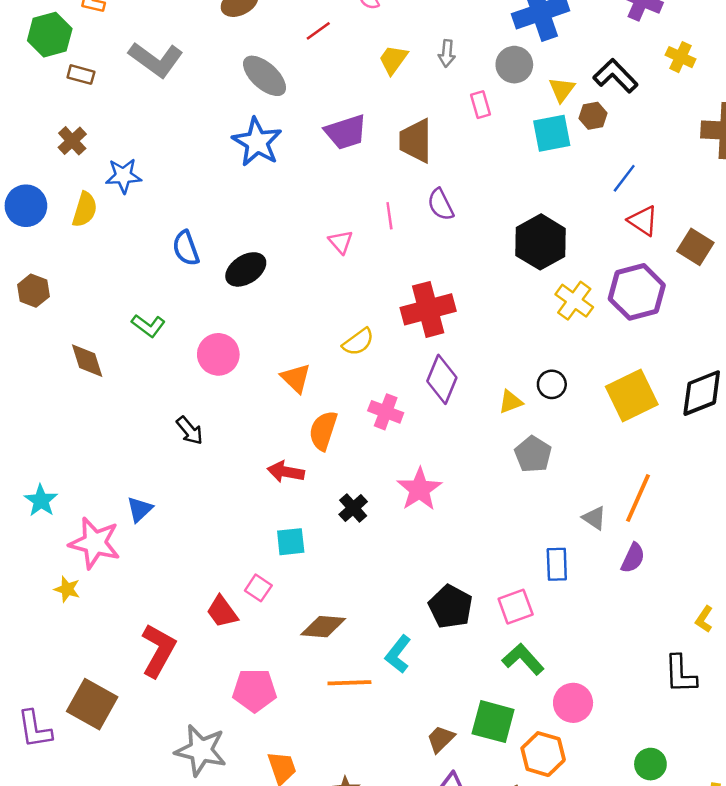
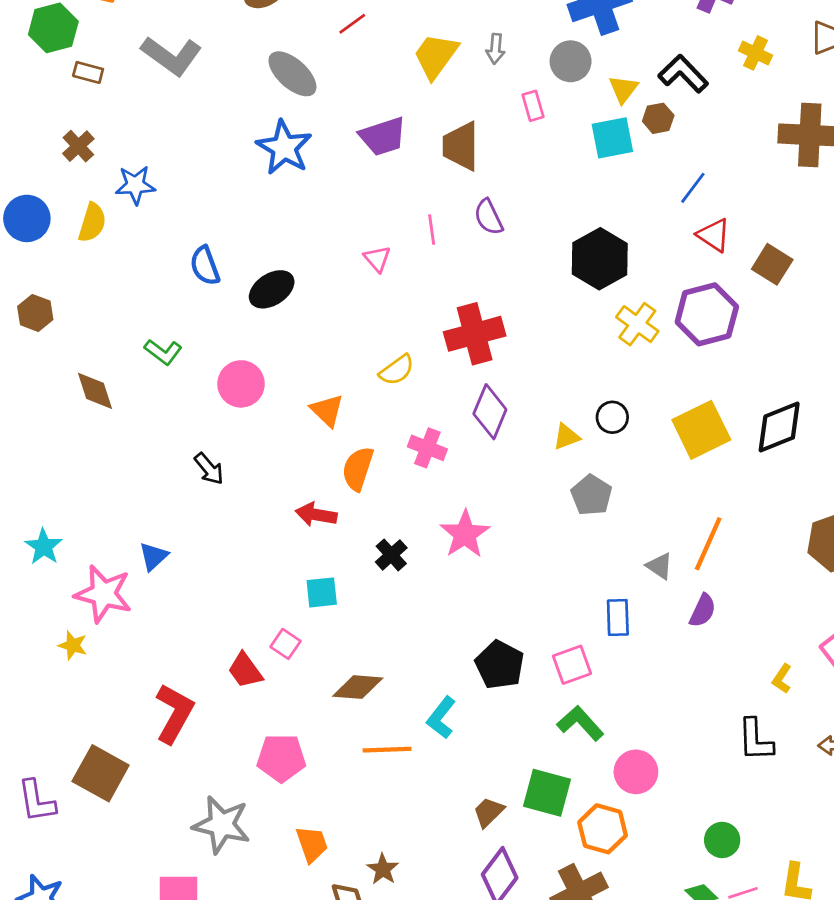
yellow trapezoid: (393, 60) -> (436, 56), size x1.4

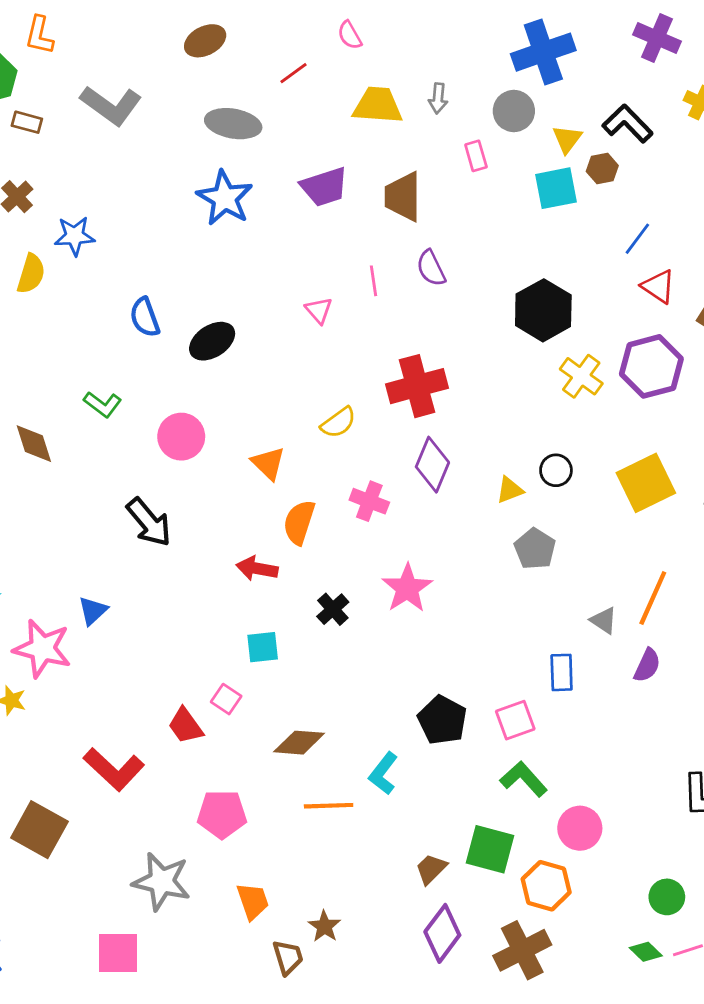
yellow trapezoid: (436, 56) -> (378, 105), turned 58
gray ellipse: (292, 74) -> (233, 124), turned -32
black arrow: (209, 469) -> (149, 522), size x1.5
red L-shape: (174, 713) -> (114, 769), turned 104

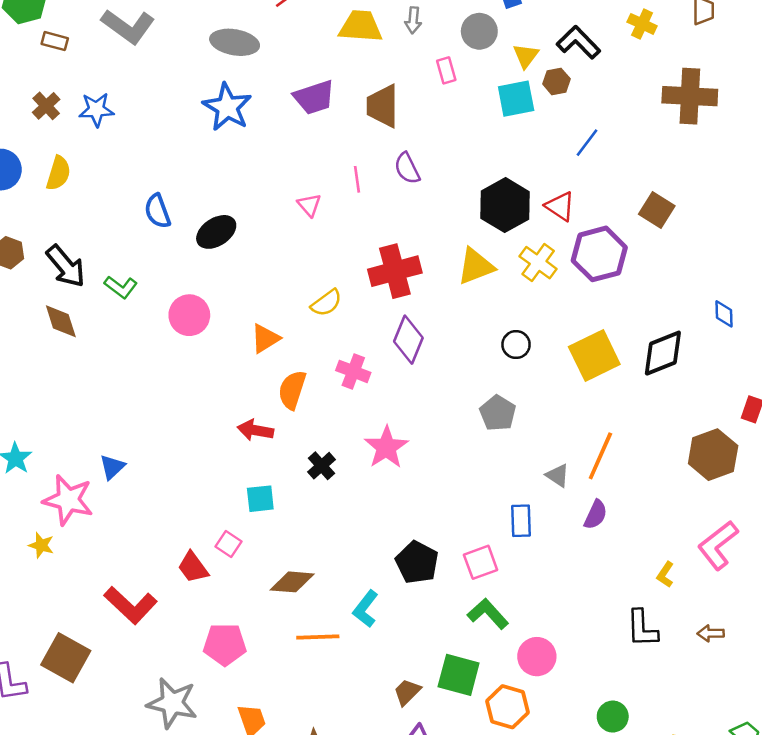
blue star: (75, 236) -> (96, 110), moved
red triangle: (658, 286) -> (560, 206), moved
orange triangle: (268, 463) -> (265, 338), turned 44
yellow triangle: (510, 490) -> (476, 266), moved, size x1.6
black arrow: (149, 522) -> (66, 266), moved

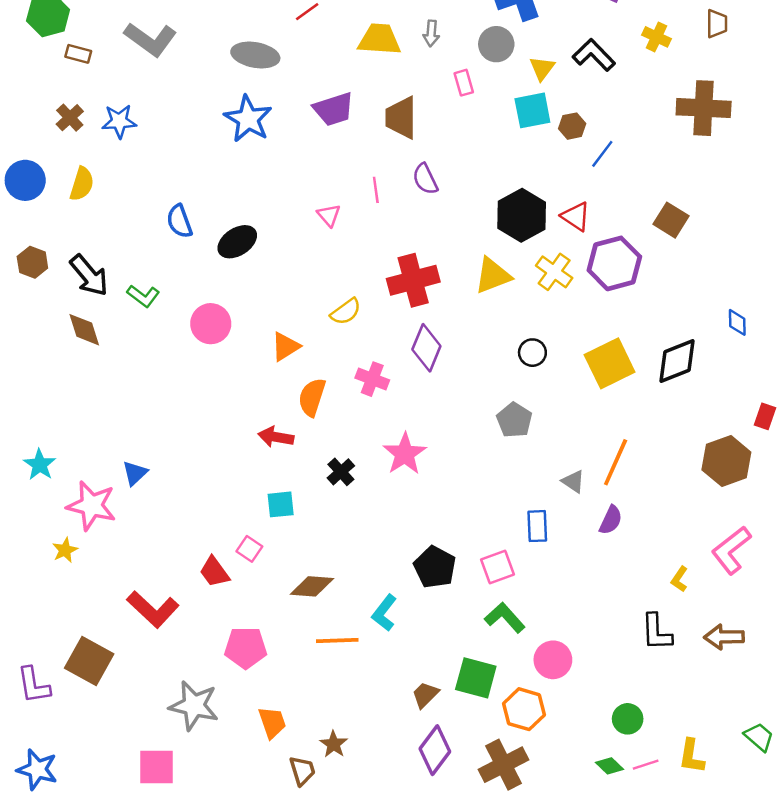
brown hexagon: (556, 81) -> (572, 126), moved
yellow star: (41, 545) -> (65, 550), turned 30
brown arrow: (711, 633) -> (724, 637), size x1.5

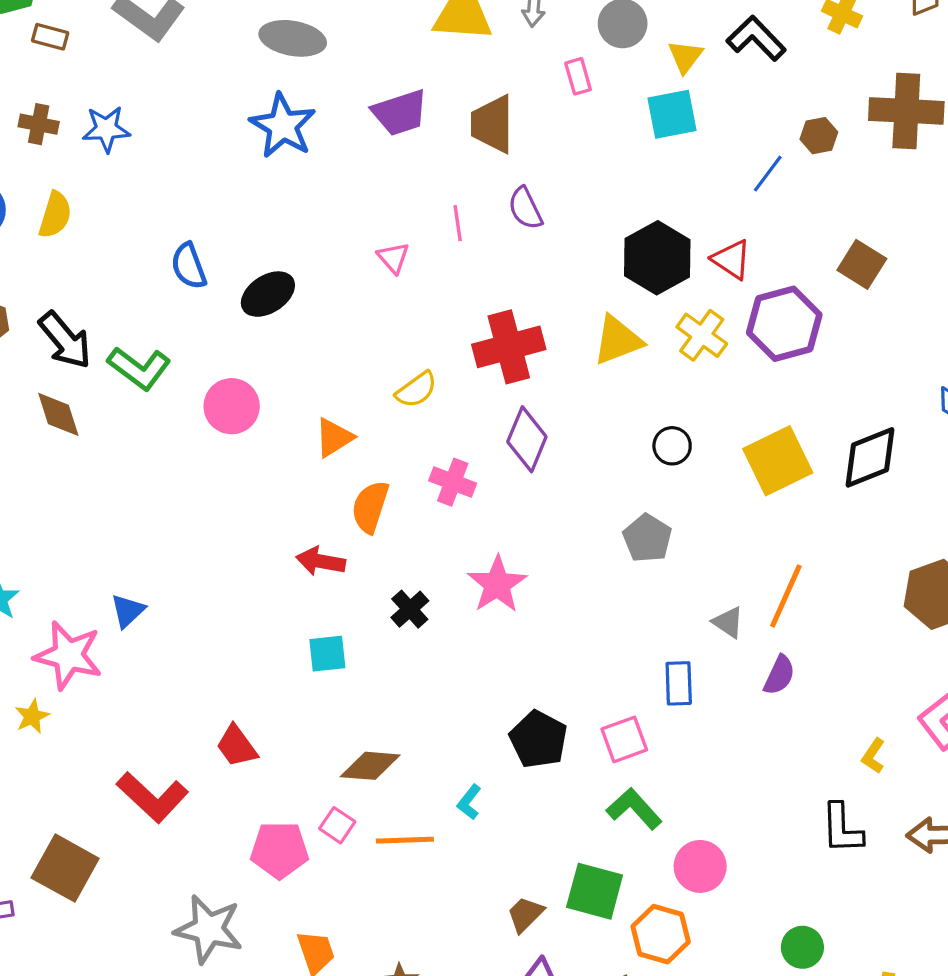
brown cross: (70, 118) -> (39, 124), turned -36
brown hexagon: (572, 126) -> (819, 136), moved
green L-shape: (143, 296) -> (139, 368), size x1.4
pink square: (249, 549) -> (337, 825), moved
cyan L-shape: (384, 613) -> (469, 802), size x0.7

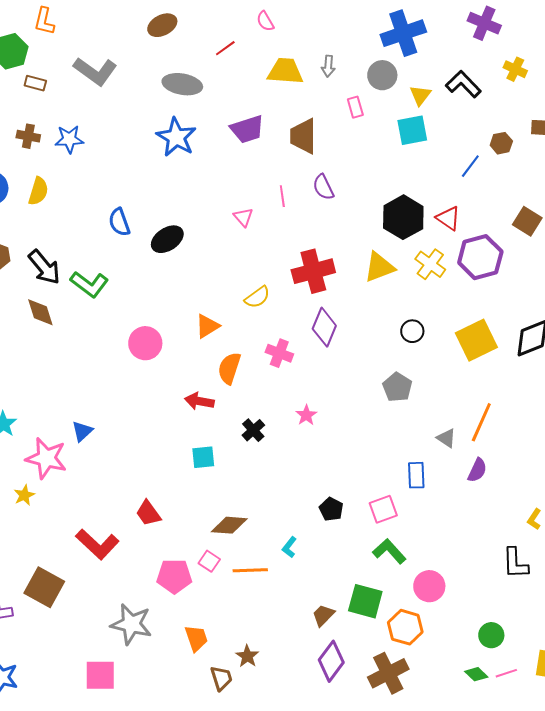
pink circle: (232, 406) -> (145, 343), moved
pink star: (497, 584) -> (306, 415), size x0.6
black pentagon: (538, 739) -> (331, 509), size x0.7

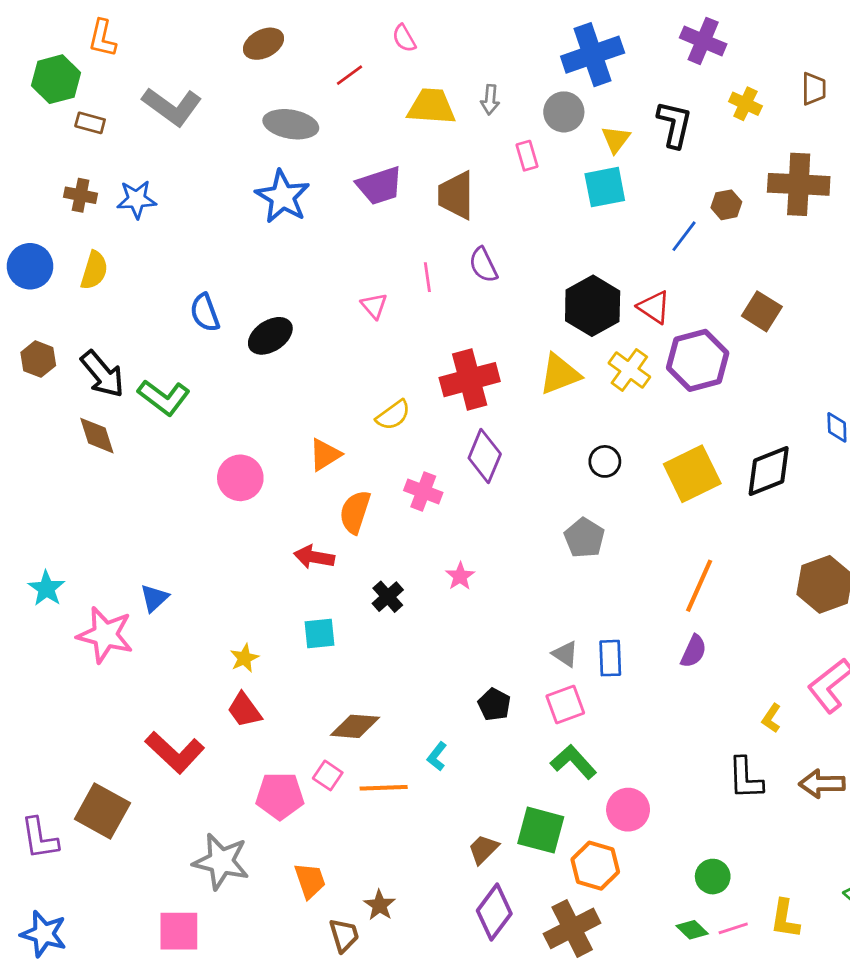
black L-shape: (463, 84) -> (674, 124), turned 57
gray triangle: (446, 438) -> (565, 654), moved
yellow star: (24, 495) -> (244, 658), moved

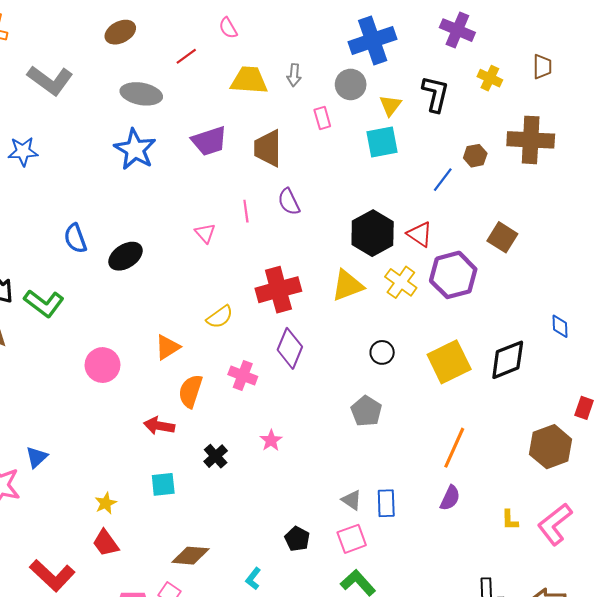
yellow L-shape: (771, 718) -> (510, 520), moved, turned -35

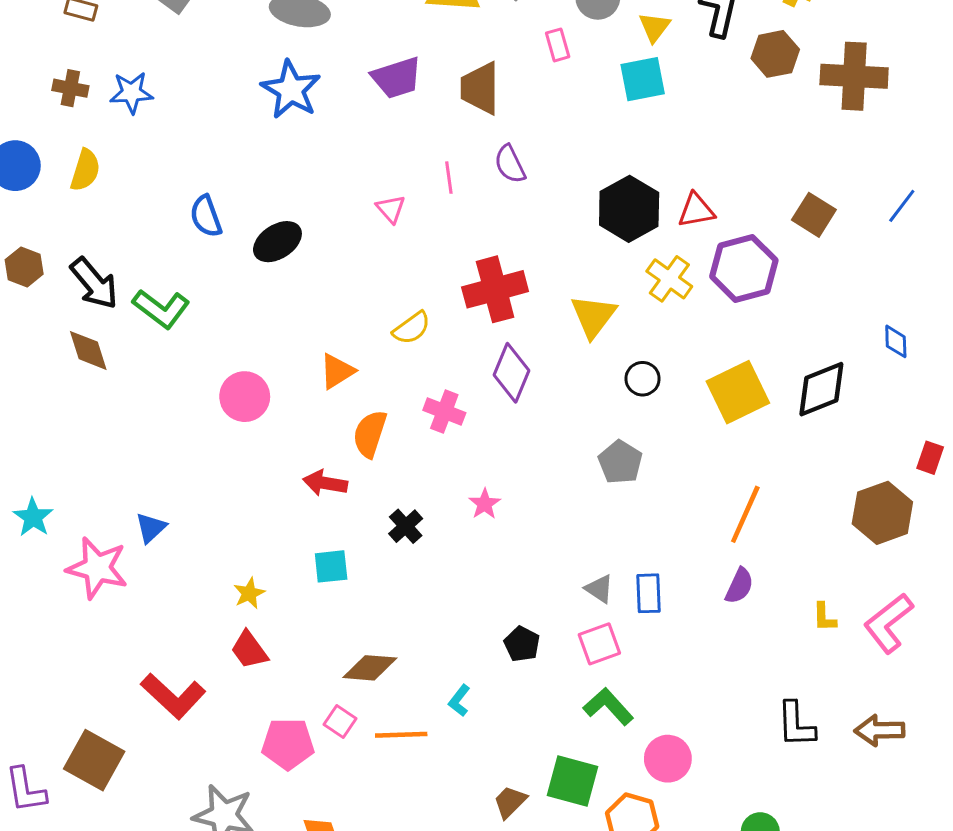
brown hexagon: (475, 156) -> (775, 54), moved, size x1.4
blue line: (443, 180) -> (902, 206), moved
red triangle: (420, 234) -> (696, 210), turned -44
yellow triangle: (347, 285) -> (593, 316), moved, turned -32

